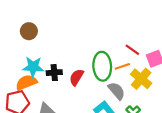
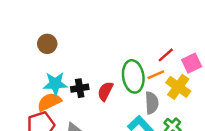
red line: (132, 50) -> (166, 55), turned -72
gray semicircle: (117, 91) -> (152, 103), turned 42

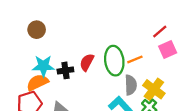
red line: (166, 55) -> (160, 32), moved
yellow cross: (178, 87) -> (154, 89), moved
red semicircle: (105, 91) -> (87, 62), moved

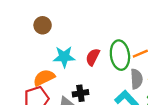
cyan star: (43, 66) -> (64, 57), moved
black cross: (65, 70) -> (80, 93), moved

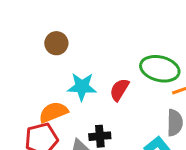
green ellipse: (120, 55) -> (160, 69), moved, turned -72

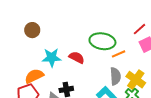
red semicircle: (119, 90) -> (77, 57), turned 91

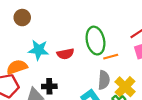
green ellipse: (102, 41) -> (95, 41), turned 60
red semicircle: (77, 57) -> (65, 54), turned 133

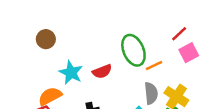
cyan star: (39, 50) -> (71, 73), turned 30

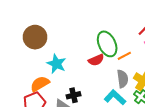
brown circle: (46, 39) -> (35, 37), size x1.5
red semicircle: (102, 71) -> (96, 60), moved

